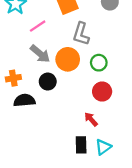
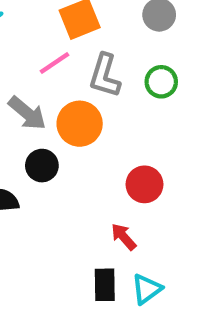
pink line: (38, 26) -> (54, 63), moved
green circle: (99, 63) -> (161, 82), moved

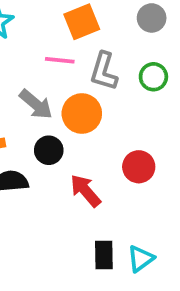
pink line: (54, 63) -> (60, 60), turned 40
red arrow: (124, 237) -> (85, 191), moved, size x1.4

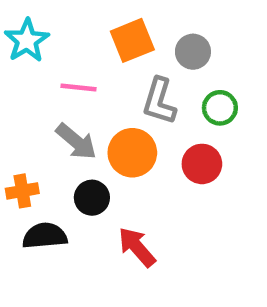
gray circle: (152, 18) -> (193, 52), moved
pink line: (60, 60) -> (78, 88), moved
red circle: (139, 167) -> (202, 164), moved

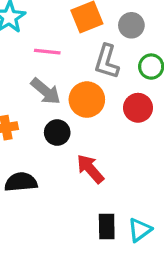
black semicircle: (45, 236) -> (21, 182), moved

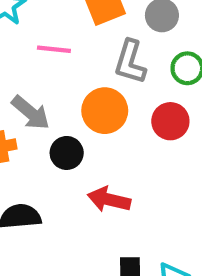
gray arrow: (46, 91) -> (31, 113), moved
red arrow: (90, 169) -> (109, 200), turned -36

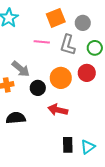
pink line: (54, 49) -> (42, 42), moved
orange circle: (105, 111) -> (61, 78), moved

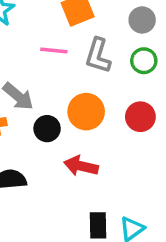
gray circle: (83, 23) -> (142, 20), moved
red circle: (87, 73) -> (140, 117), moved

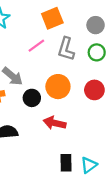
pink line: (54, 51) -> (36, 46), turned -42

